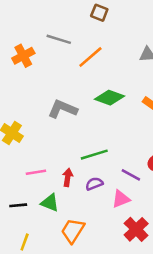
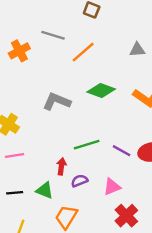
pink line: (36, 172) -> (15, 156), moved
purple line: (131, 175) -> (122, 151), moved
purple semicircle: (94, 184) -> (79, 181), moved

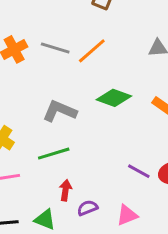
gray line: (53, 35) -> (55, 48), moved
green line: (87, 145) -> (54, 154), moved

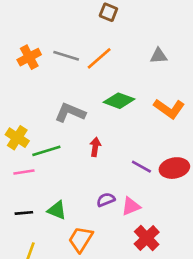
green line: (54, 154) -> (46, 151), moved
red arrow: (65, 190) -> (95, 147), moved
purple semicircle: (87, 208) -> (106, 200), moved

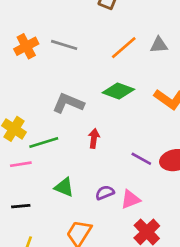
orange line: (99, 58) -> (124, 48), moved
green triangle: (57, 210) -> (64, 187), moved

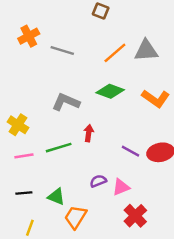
gray triangle: (159, 45) -> (146, 51), size x1.5
orange cross: (26, 46) -> (29, 36), moved
green line: (44, 142) -> (59, 148), moved
green triangle: (64, 187) -> (56, 197), moved

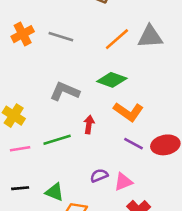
orange cross: (29, 36) -> (23, 34), moved
orange L-shape: (156, 98) -> (128, 112), moved

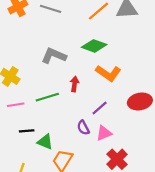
purple line: (134, 144) -> (100, 108), moved, turned -70
purple semicircle: (99, 175) -> (83, 128), turned -96
black line: (20, 188) -> (27, 131), moved

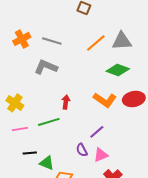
green diamond: (94, 46) -> (118, 70), moved
gray L-shape: (54, 56) -> (46, 67), moved
red arrow: (75, 84) -> (66, 102), moved
red ellipse: (140, 101) -> (134, 99), moved

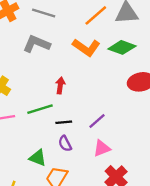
orange L-shape: (105, 100) -> (86, 47), moved
purple semicircle: (82, 150) -> (65, 144), moved
black line: (30, 153) -> (64, 122), moved

